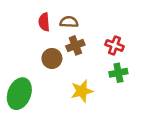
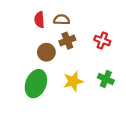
green cross: (118, 73) -> (106, 79), moved, turned 35
green ellipse: (19, 94) -> (36, 84), moved

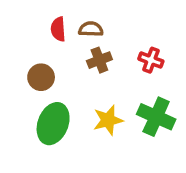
brown circle: (46, 52) -> (41, 77), moved
green cross: (106, 79) -> (156, 117), size x1.5

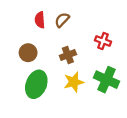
brown semicircle: (91, 29) -> (62, 20), turned -49
brown cross: (99, 60) -> (68, 55), moved

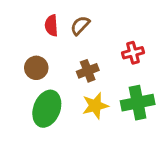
red cross: (103, 41) -> (133, 53), turned -35
green cross: (107, 80) -> (138, 103), turned -35

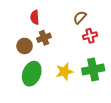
brown semicircle: (80, 25) -> (80, 17), moved
brown cross: (88, 71) -> (44, 38), moved

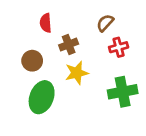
brown cross: (44, 38) -> (69, 45), moved
yellow star: (64, 72) -> (77, 73), moved

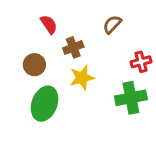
red semicircle: (46, 23) -> (49, 24), turned 150
red cross: (119, 47) -> (141, 62), moved

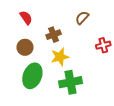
red semicircle: (49, 24) -> (26, 18), moved
green cross: (131, 98) -> (70, 82), moved

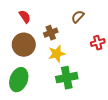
brown circle: (25, 47) -> (24, 45), size x1.5
green ellipse: (32, 76) -> (19, 80), moved

